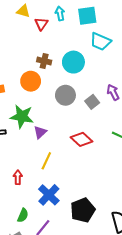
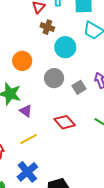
brown cross: (44, 61) -> (47, 27), moved
purple triangle: (40, 132) -> (26, 111), turned -48
yellow line: (46, 161) -> (29, 139), turned 30

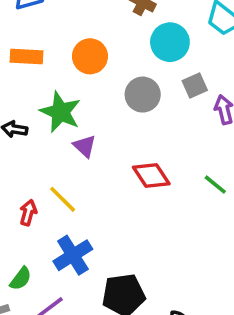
gray square: (79, 87) -> (195, 86), moved
yellow line: (29, 139) -> (63, 199), moved, turned 66

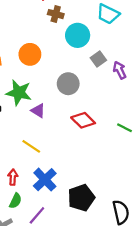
gray circle: (143, 95) -> (68, 84), moved
green line: (215, 185) -> (124, 128), moved
red arrow: (28, 213) -> (13, 177), moved

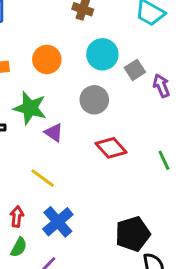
cyan circle: (78, 35) -> (102, 54), moved
green line: (124, 128) -> (164, 160), turned 35
black pentagon: (81, 198) -> (133, 234), moved

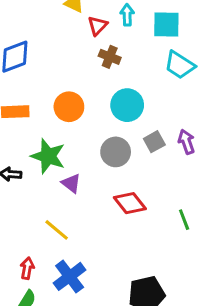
gray square: (135, 70) -> (154, 142), moved

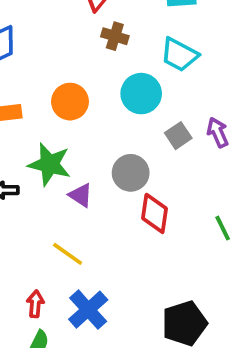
cyan trapezoid: (180, 65) -> (179, 55), moved
gray circle: (116, 152) -> (131, 173), moved
red diamond: (130, 203) -> (155, 213), turned 52

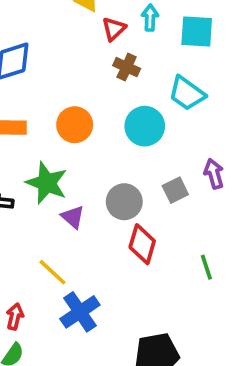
gray square: (178, 136) -> (175, 190), moved
blue cross: (88, 310) -> (80, 312), moved

